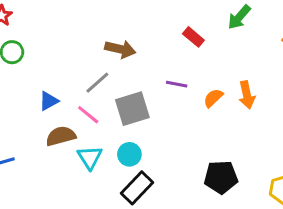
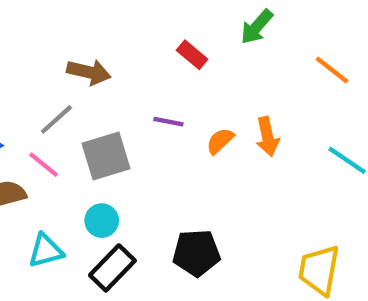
cyan triangle: (90, 157) -> (46, 251), moved, turned 48
black pentagon: (221, 177) -> (196, 253), moved

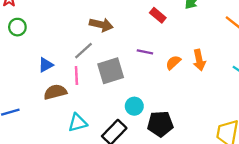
pink line: (44, 165) -> (76, 75), turned 48
cyan circle: (102, 221) -> (134, 106), moved

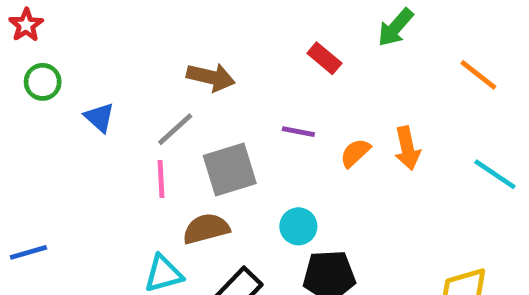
blue triangle: (46, 65) -> (99, 117), moved, turned -49
brown semicircle: (55, 92) -> (206, 229), moved
cyan circle: (134, 106) -> (298, 226), moved

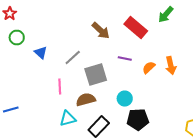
red rectangle: (324, 58) -> (136, 28), size x1.6
brown arrow: (211, 77) -> (101, 30), moved, turned 30
pink line: (161, 179) -> (60, 86), moved

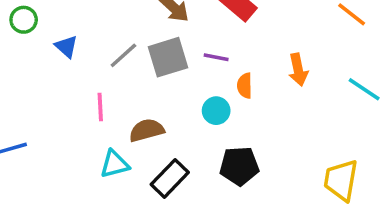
orange semicircle: (149, 68) -> (245, 86), moved, turned -48
gray square: (96, 74) -> (168, 57), moved
cyan circle: (125, 98) -> (216, 111), moved

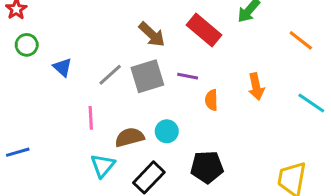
cyan circle: (216, 111) -> (167, 131), moved
cyan triangle: (115, 164) -> (103, 166), turned -35

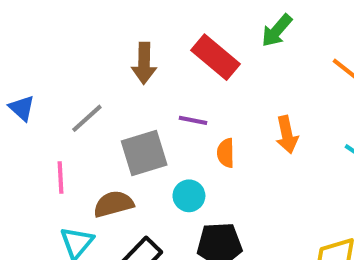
brown arrow: (152, 34) -> (144, 63), turned 48
gray square: (147, 76) -> (144, 153), moved
cyan circle: (167, 131) -> (189, 196), moved

